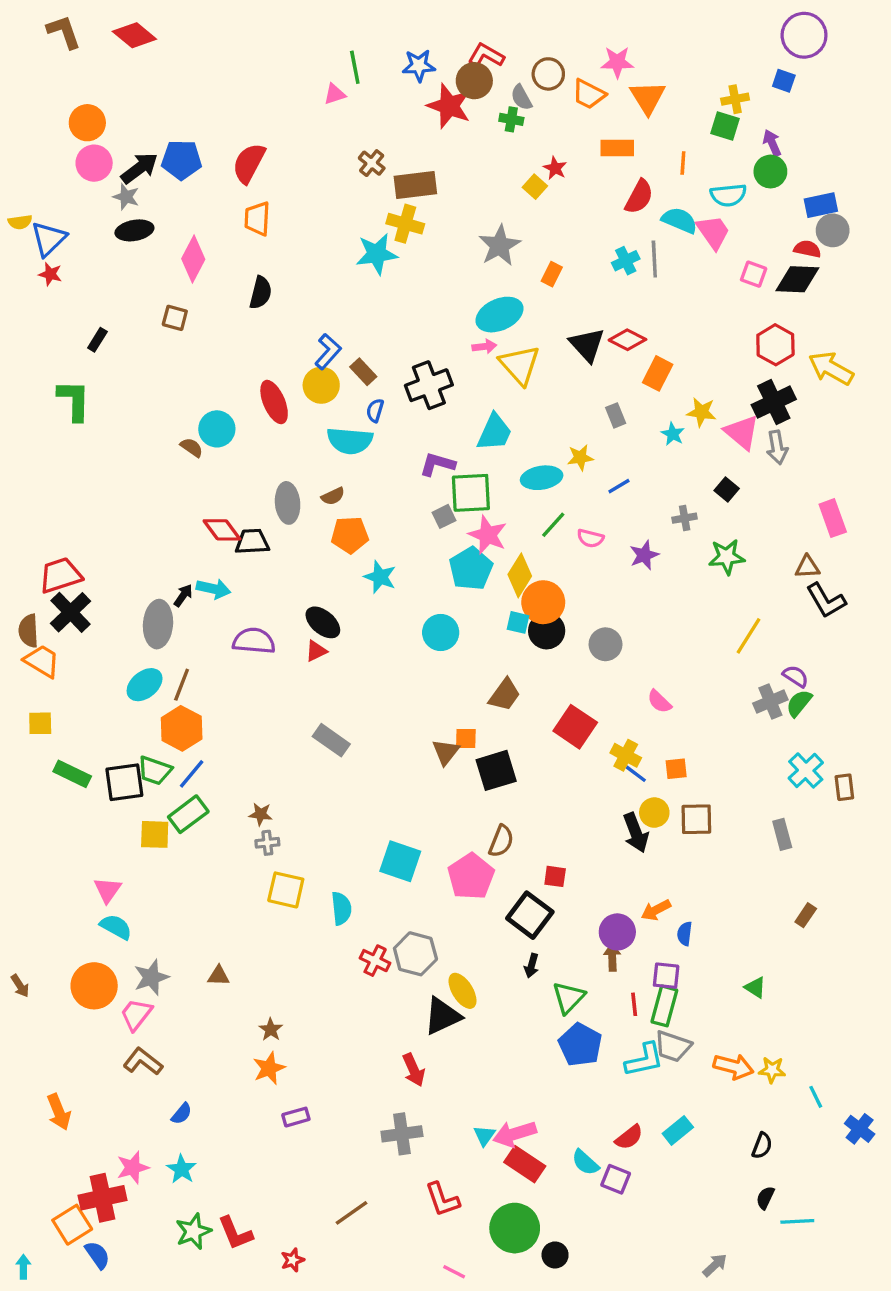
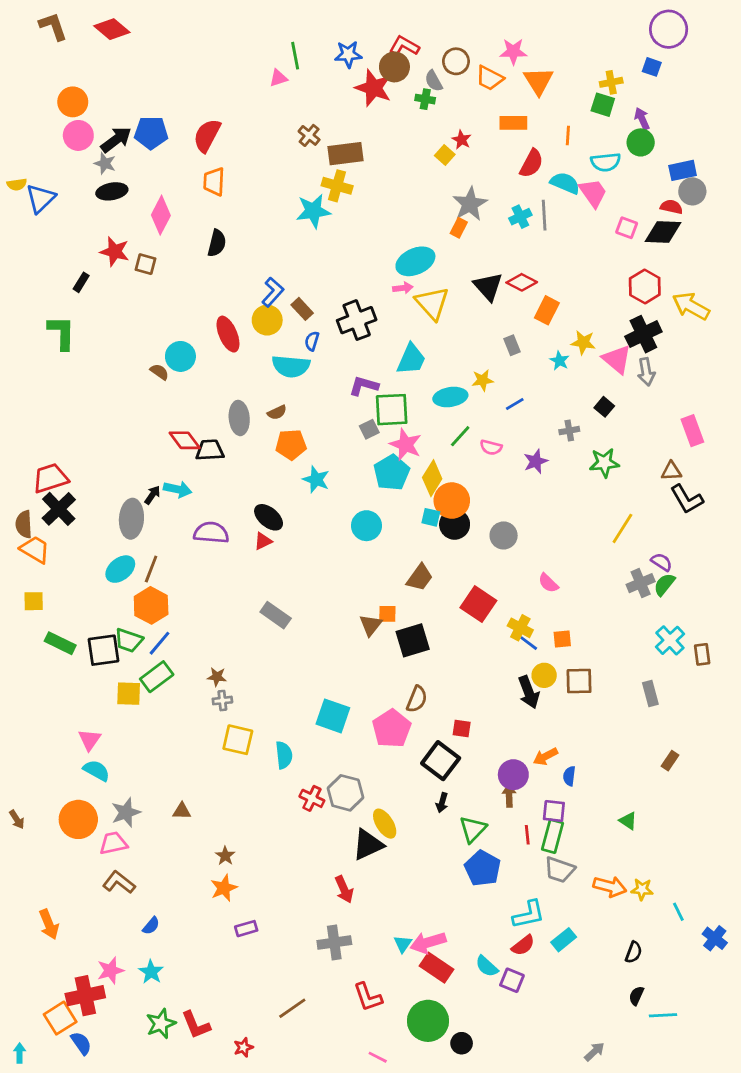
gray star: (500, 246) -> (470, 204), moved
red star: (50, 274) -> (115, 252), moved, size x1.5
pink trapezoid: (136, 1014) -> (113, 843), turned 40
cyan L-shape: (644, 1060) -> (529, 915), moved

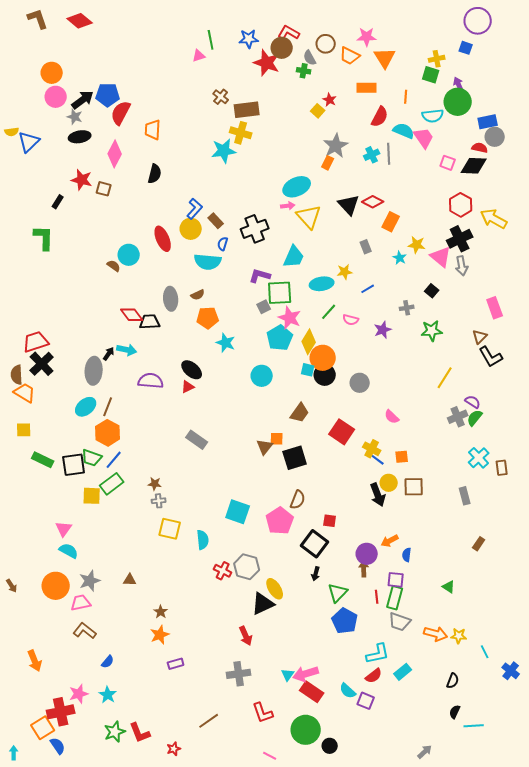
red semicircle: (207, 135) -> (121, 113), moved
green circle: (641, 142) -> (458, 102), size x1.4
brown triangle: (671, 471) -> (480, 337), turned -42

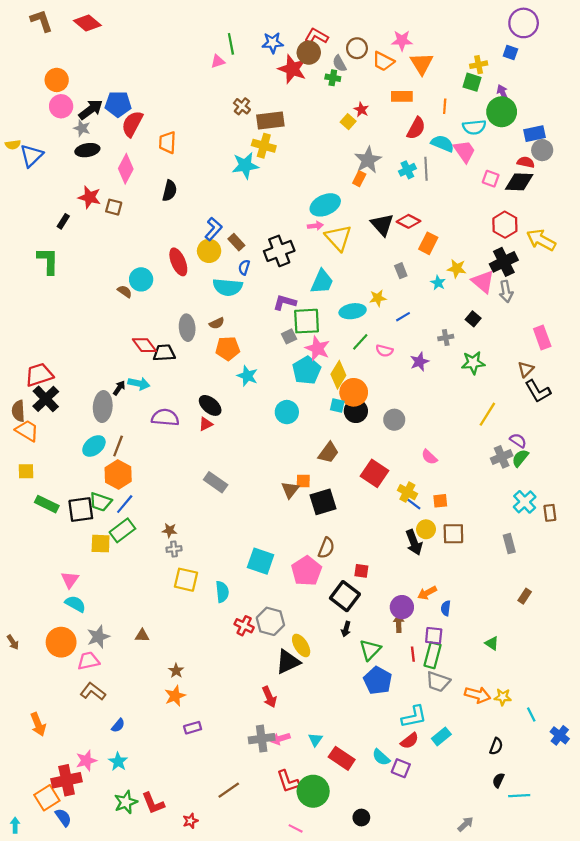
pink arrow: (306, 674) -> (280, 739), moved, size x0.7
green circle: (306, 730) -> (313, 791), moved

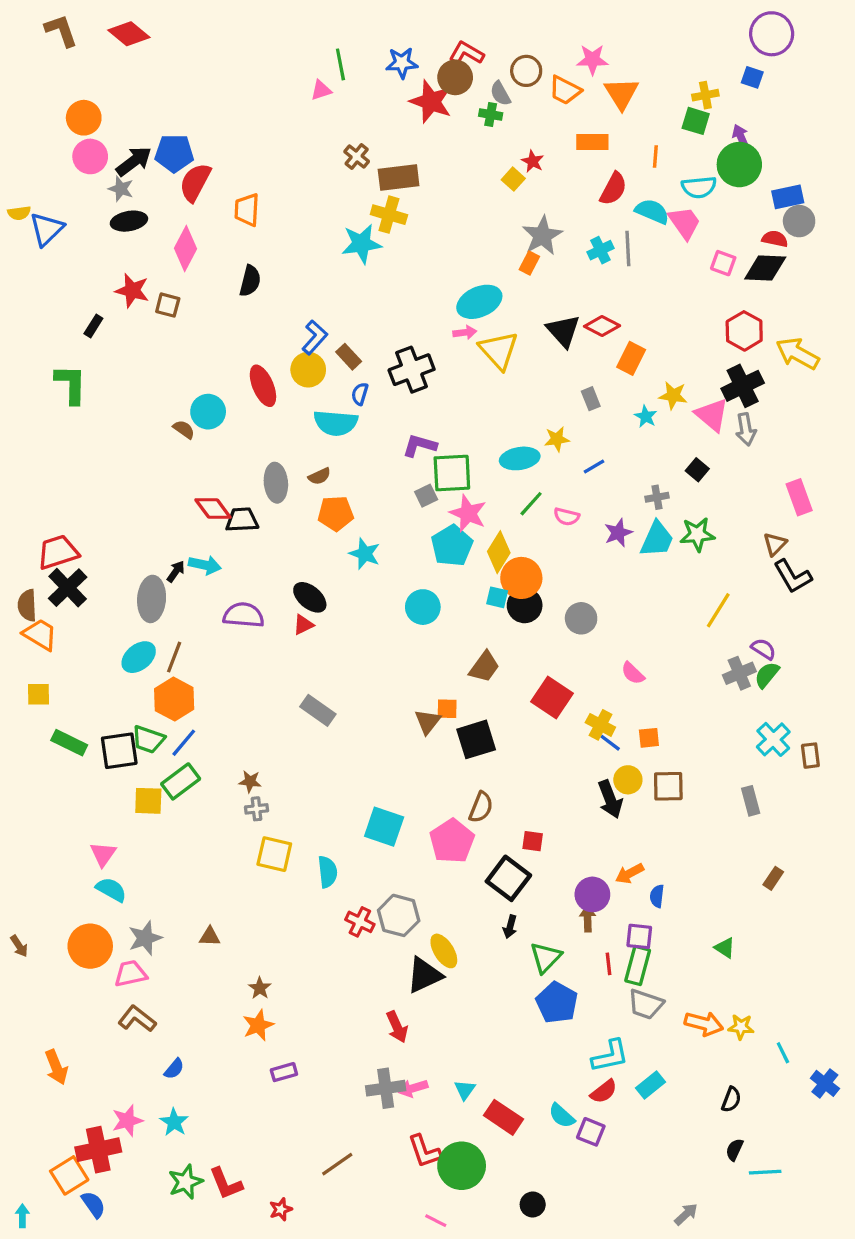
cyan trapezoid: (322, 282) -> (657, 539), moved

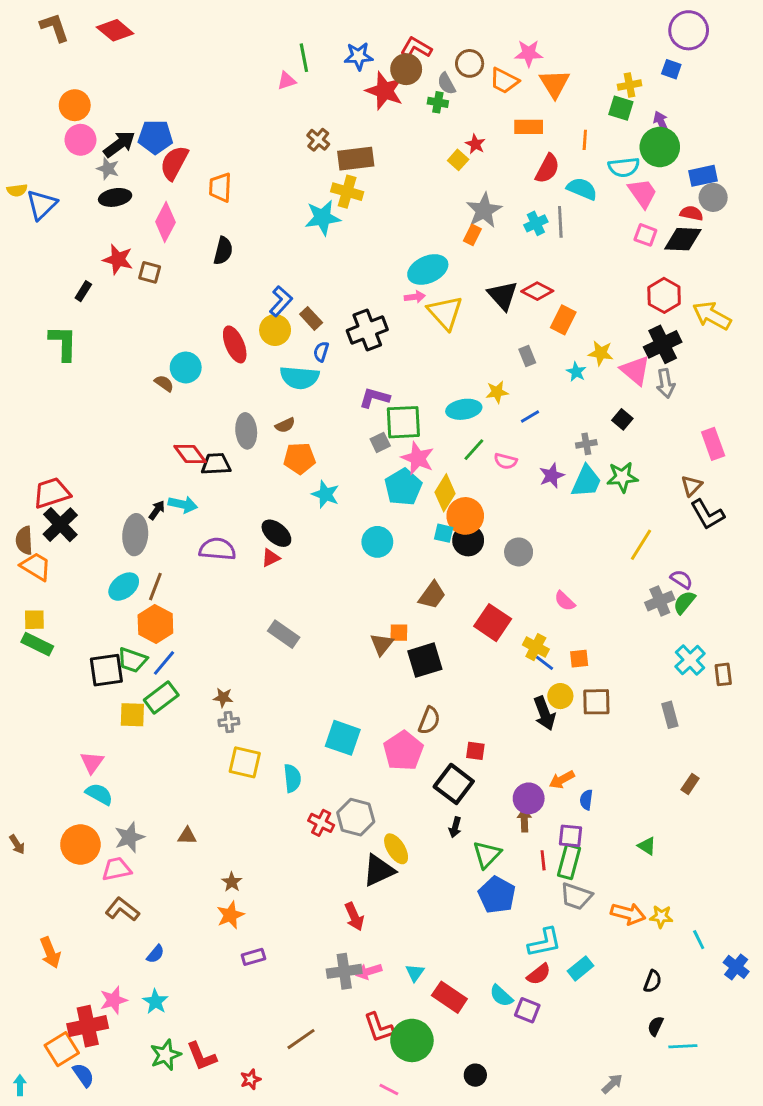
pink trapezoid: (684, 223) -> (642, 193), moved
green rectangle: (69, 743) -> (37, 644), moved

